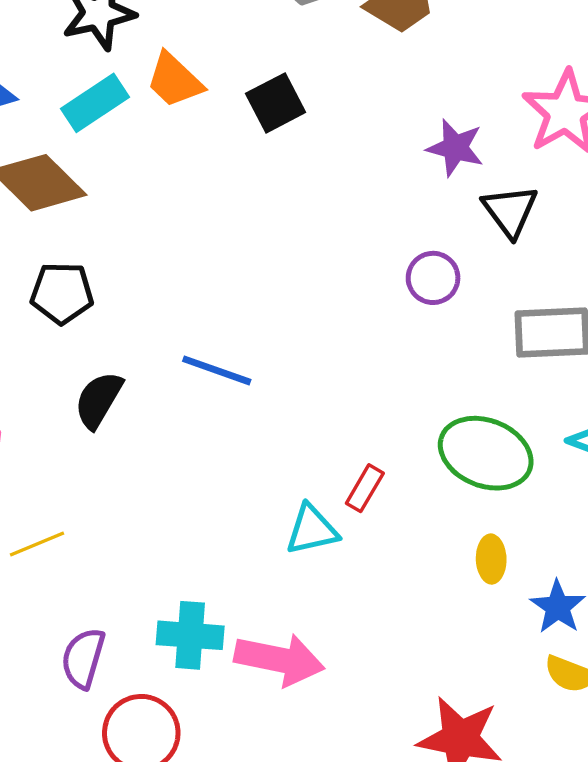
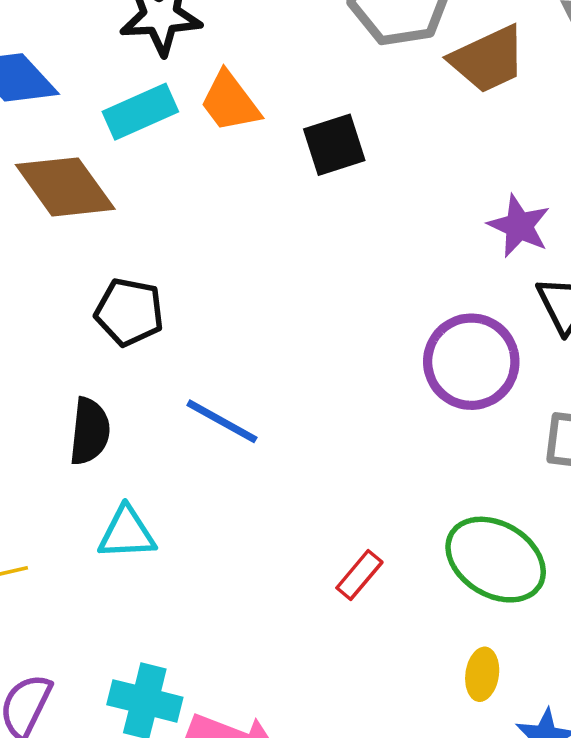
purple circle: (433, 278) -> (471, 362), size x1.6
black pentagon: (62, 293) -> (129, 312), moved
black semicircle: (99, 400) -> (90, 431), turned 146
cyan triangle: (312, 530) -> (127, 533), moved

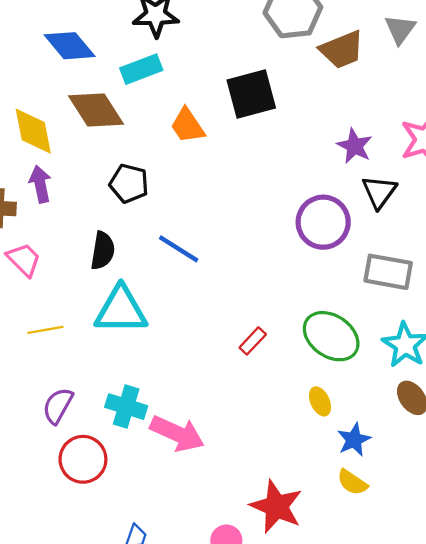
orange trapezoid: (230, 102) -> (188, 126), moved
black square: (334, 145) -> (251, 94), size x1.4
cyan triangle: (127, 533) -> (121, 310), size x1.6
yellow ellipse: (482, 674) -> (320, 401), turned -36

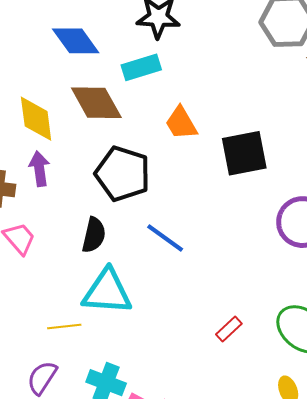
black square: (251, 94) -> (244, 153), moved
black pentagon: (129, 183) -> (123, 174), size x1.5
yellow line: (45, 330) -> (64, 326), moved

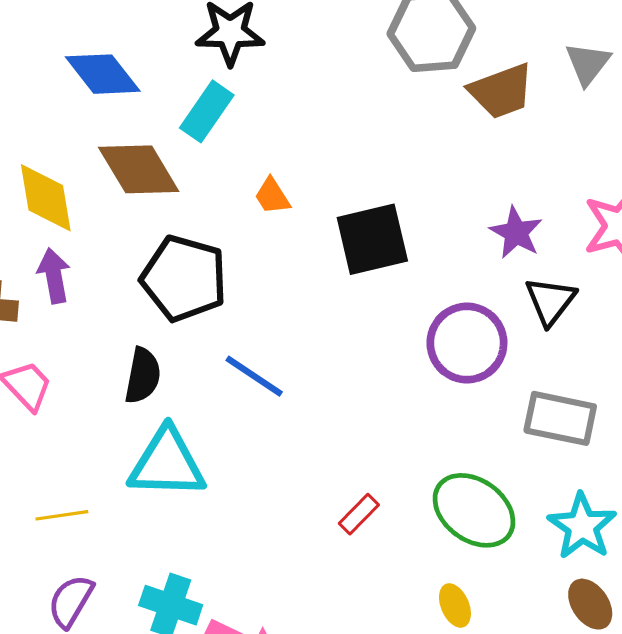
cyan rectangle: (141, 67) -> (207, 111), turned -36
orange trapezoid: (181, 123) -> (272, 196), size x0.7
yellow line: (64, 326) -> (62, 515), moved

